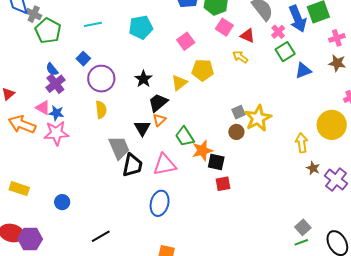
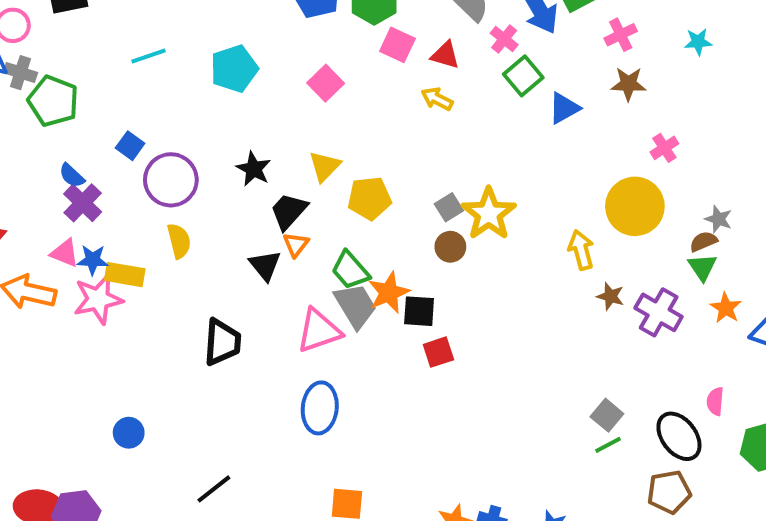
cyan line: (93, 24) -> (148, 56), moved
yellow pentagon: (203, 70) -> (369, 198), moved
gray trapezoid: (119, 148) -> (356, 306), moved
black trapezoid: (132, 165) -> (222, 342), moved
yellow rectangle: (19, 189) -> (125, 275), moved

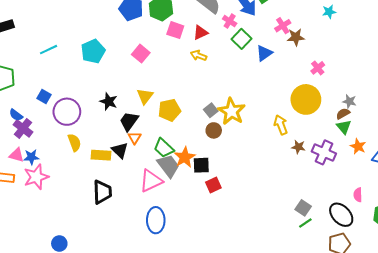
pink cross: (621, 35) -> (283, 26), moved
red triangle: (445, 55) -> (200, 33), turned -35
yellow rectangle: (125, 275) -> (101, 155), moved

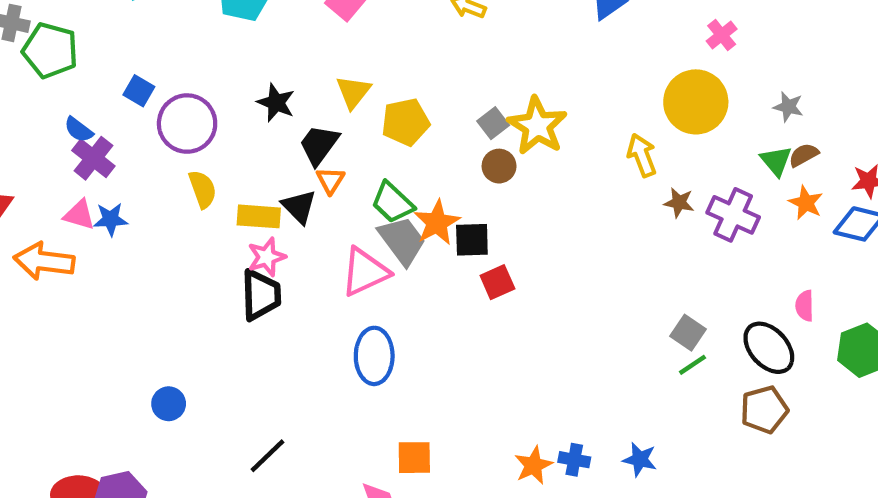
brown semicircle: (343, 114) -> (804, 155), moved
pink star: (36, 177) -> (267, 257), moved, size x0.7

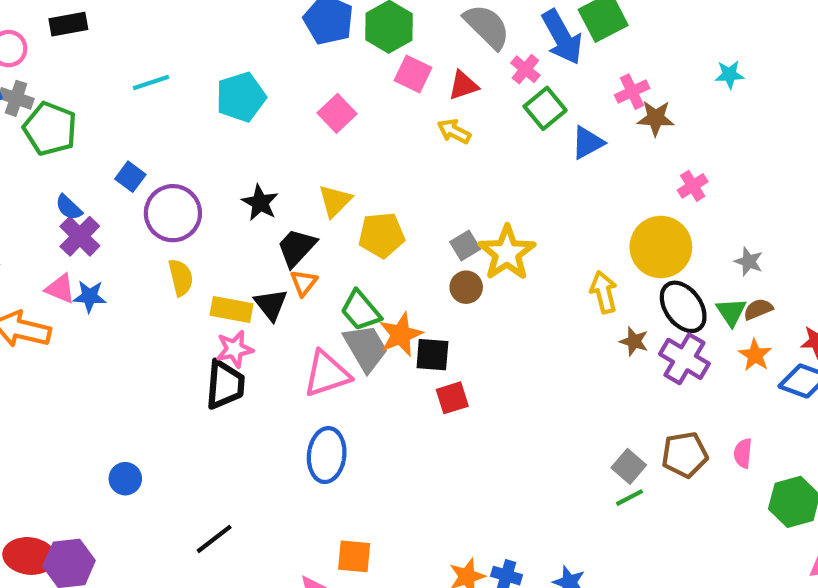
black ellipse: (769, 348) -> (683, 307), moved
brown pentagon: (764, 410) -> (685, 455), moved

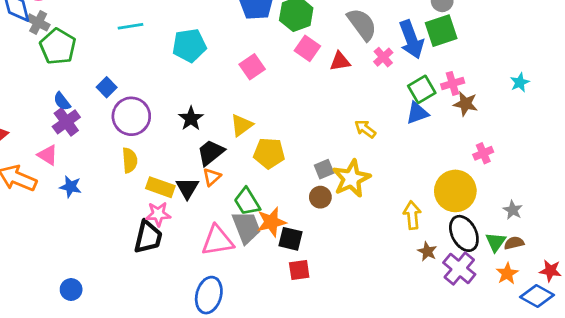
cyan star: (730, 75) -> (520, 82), turned -30
green square: (545, 108) -> (422, 89), moved
yellow arrow: (454, 131) -> (365, 129), moved
blue star: (90, 296) -> (71, 187), moved

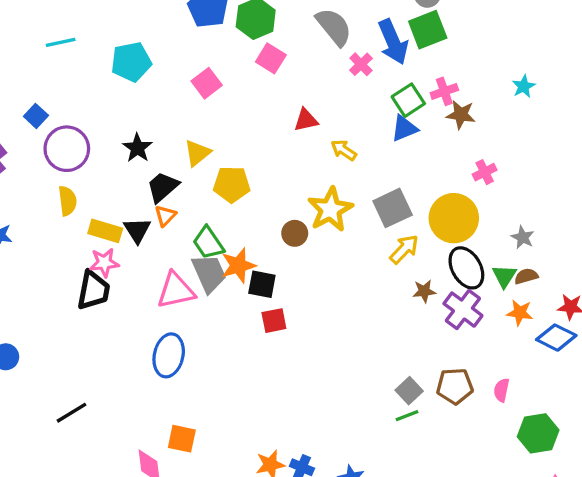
red triangle: (340, 61) -> (306, 120), moved
gray square: (324, 169) -> (393, 208), moved, size x1.6
yellow arrow: (412, 215) -> (404, 249), turned 52
brown star: (427, 251) -> (424, 291), turned -30
orange star: (507, 273) -> (520, 313), turned -30

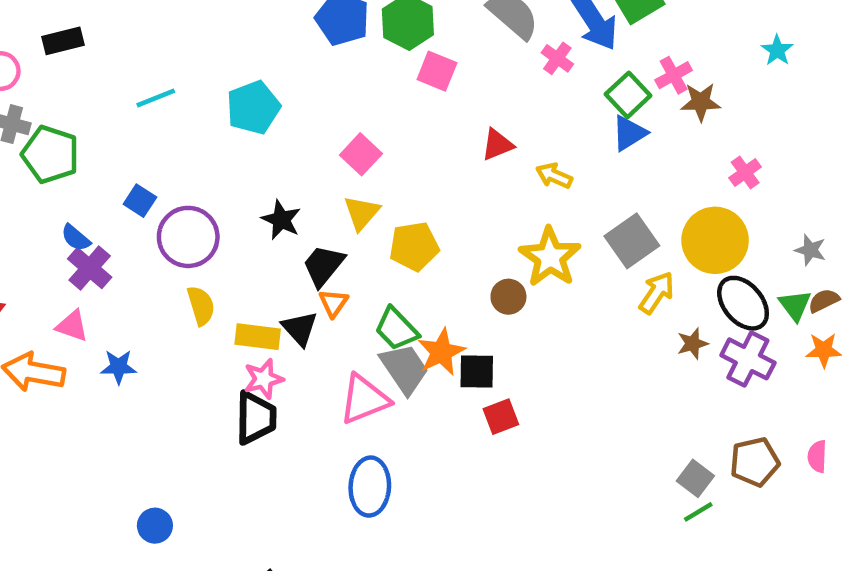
pink square: (207, 83) -> (361, 154), moved

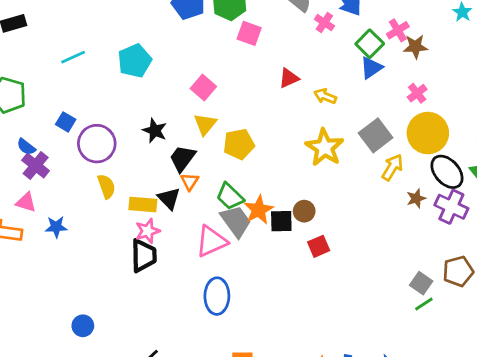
pink cross: (745, 172) -> (417, 93), moved
brown circle: (508, 297) -> (304, 211), moved
red square: (501, 417) -> (319, 246), moved

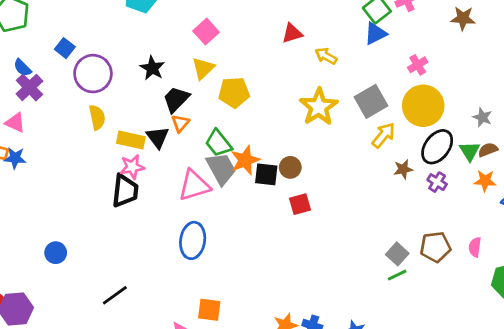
brown star: (415, 47) -> (463, 18), moved
black ellipse: (447, 172) -> (437, 147), turned 72
purple cross: (451, 207) -> (437, 182), size x0.6
blue star: (56, 227) -> (15, 158), moved

